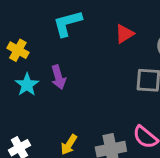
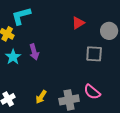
cyan L-shape: (67, 23) -> (21, 16), moved

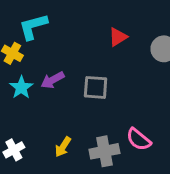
purple arrow: (34, 52) -> (52, 80), turned 77
gray square: (94, 54) -> (96, 87), moved

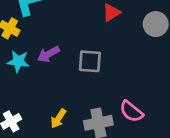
cyan star: (21, 87) -> (18, 61), turned -30

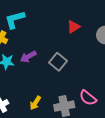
gray square: (90, 61) -> (58, 62), turned 36

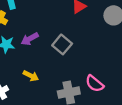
yellow arrow: (35, 103) -> (31, 76), moved, turned -96

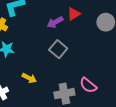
purple arrow: (30, 39) -> (55, 22), moved

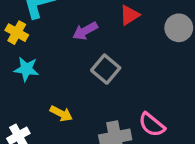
purple arrow: (55, 22) -> (85, 31), moved

